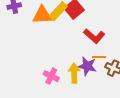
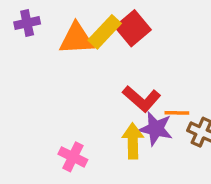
red L-shape: (94, 36) -> (142, 99), moved
pink cross: (51, 76) -> (73, 157), moved

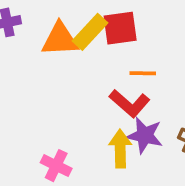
red square: (133, 28) -> (120, 28), turned 32
orange line: (177, 113) -> (143, 73), moved

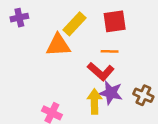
red square: (120, 28) -> (115, 21), moved
orange triangle: (60, 39) -> (58, 45), moved

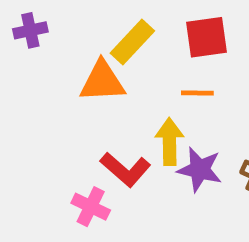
red L-shape: (101, 71) -> (125, 170), moved
yellow arrow: (94, 101) -> (169, 142), moved

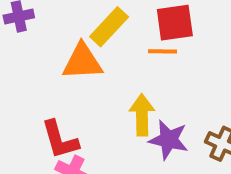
orange line: (197, 93) -> (162, 51), moved
red L-shape: (125, 170) -> (60, 140), moved, turned 33

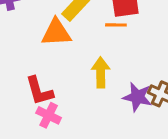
purple star: (169, 140) -> (137, 97), moved

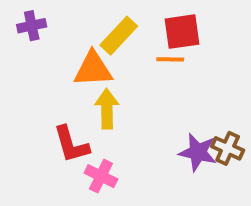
yellow arrow: (101, 72) -> (107, 109), moved
pink cross: (49, 115) -> (101, 176), moved

